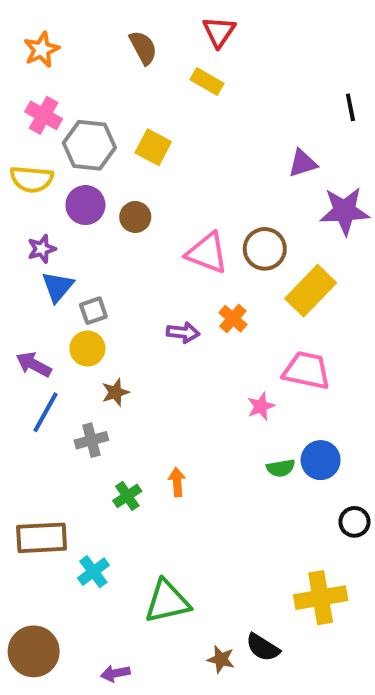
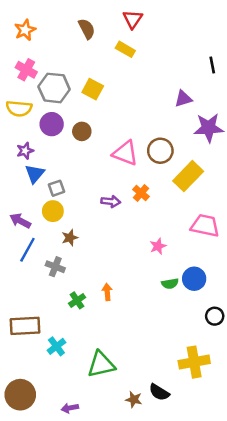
pink trapezoid: (307, 370) -> (205, 226), moved
gray cross: (91, 440) -> (55, 267), turned 36

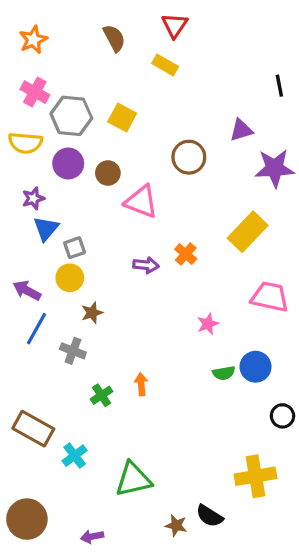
brown circle: (160, 151) -> (189, 157), moved
pink triangle: (125, 153) -> (141, 202), moved
brown rectangle: (25, 326) -> (33, 429), turned 32

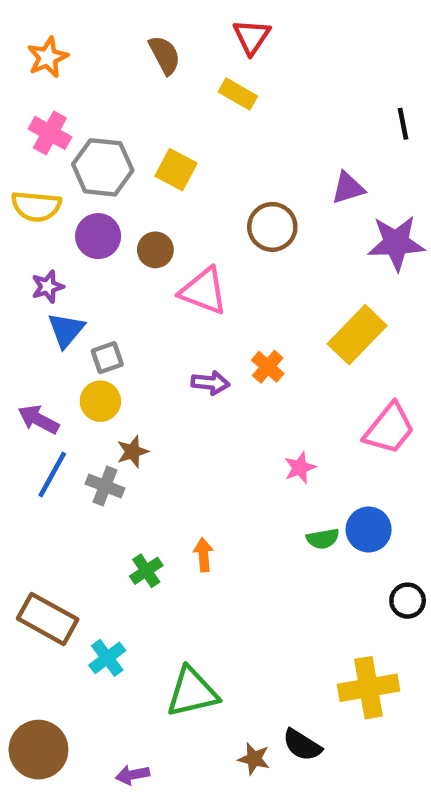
pink trapezoid: (270, 297) -> (389, 429), turned 117
gray cross: (73, 351) -> (105, 486), moved

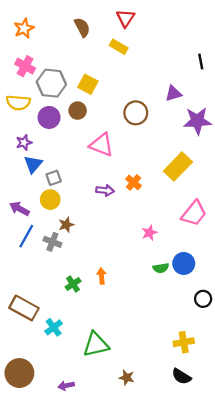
brown circle: (155, 250) -> (78, 111), moved
yellow cross: (369, 688) -> (184, 342), size x0.7
black semicircle: (302, 745) -> (181, 376), moved

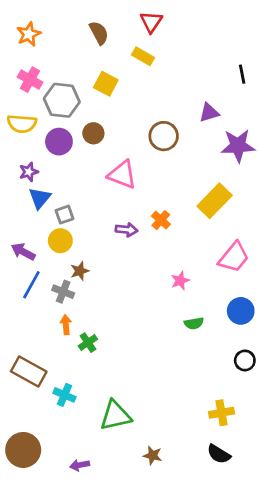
yellow square: (88, 84) -> (106, 84), moved
blue circle: (184, 263) -> (241, 311), moved
orange arrow: (102, 276) -> (66, 325), moved
cyan cross: (54, 327) -> (64, 395), turned -30

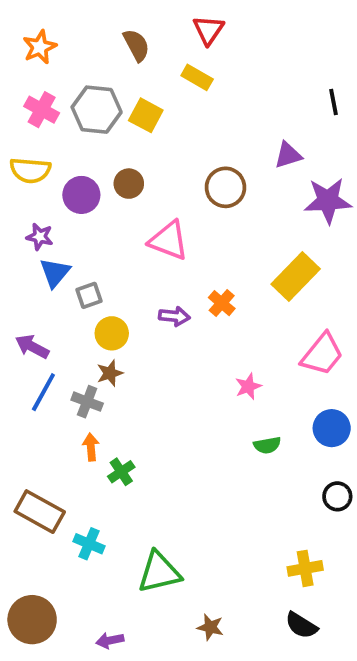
gray hexagon: (62, 100) -> (97, 110), moved
purple star: (29, 172) -> (40, 237), turned 30
yellow circle: (60, 241) -> (112, 333), moved

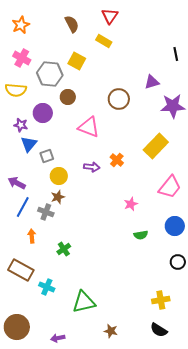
gray hexagon: (97, 110) -> (50, 74), moved
purple circle: (81, 195) -> (43, 113), moved
orange arrow: (91, 447) -> (32, 236), moved

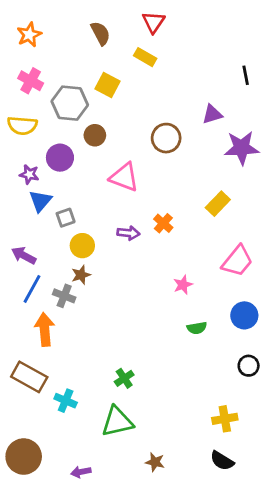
yellow rectangle: (156, 146) -> (218, 204), size x0.7
orange arrow: (32, 236) -> (45, 329), size x1.6
green cross: (64, 249) -> (124, 378), moved

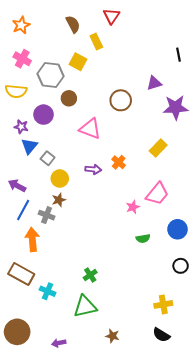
yellow rectangle: (145, 57) -> (96, 41), moved, turned 35
gray square: (66, 218) -> (48, 158), turned -32
pink trapezoid: (237, 261) -> (157, 194), moved

